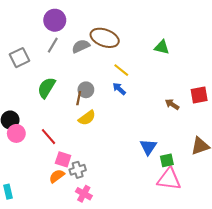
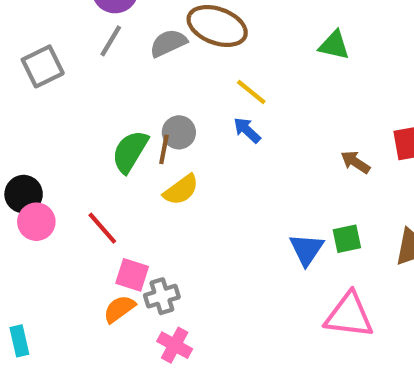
green semicircle: (46, 88) -> (130, 152), moved
green square: (167, 160) -> (347, 239), moved

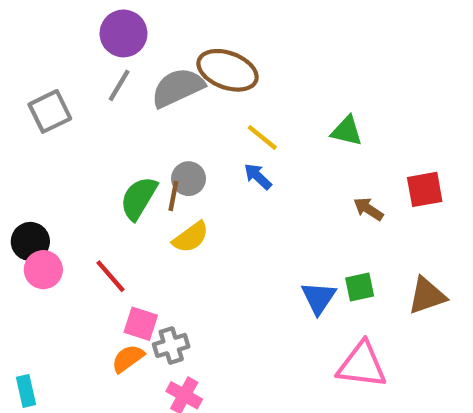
gray semicircle: (168, 43) -> (178, 88), size x1.4
green triangle: (334, 45) -> (347, 131), moved

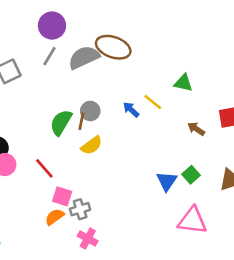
yellow line: (262, 137) -> (153, 102), moved
green square: (360, 287) -> (191, 175), turned -30

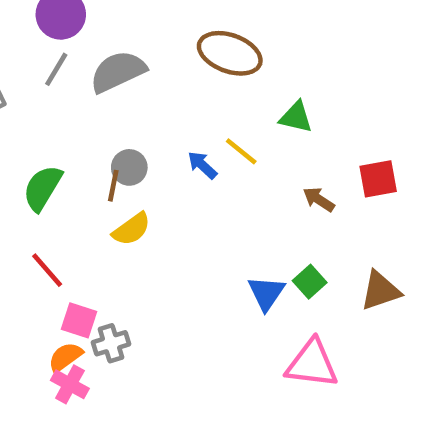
brown ellipse: (113, 47) -> (230, 53), moved
green semicircle: (61, 122) -> (43, 188), moved
pink cross: (88, 239) -> (70, 384), moved

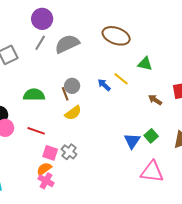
brown line: (113, 186) -> (65, 94), turned -32
green semicircle: (43, 188) -> (34, 95), turned 60
red line: (47, 270) -> (36, 131), turned -30
gray cross: (111, 343) -> (69, 152), moved, turned -35

